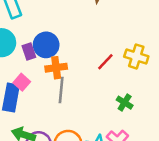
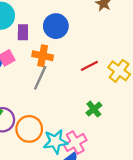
blue circle: (46, 45) -> (56, 26), moved

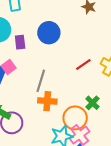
orange cross: (43, 56) -> (47, 101), moved
orange circle: (29, 129) -> (75, 118), moved

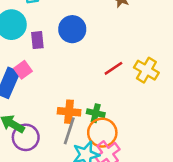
gray line: (41, 81) -> (69, 131), moved
green cross: (92, 103) -> (96, 113), moved, turned -32

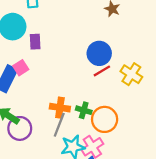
blue circle: (72, 29) -> (99, 53), moved
orange circle: (102, 133) -> (105, 119), moved

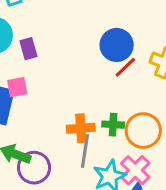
pink square: (21, 68) -> (17, 87), turned 35

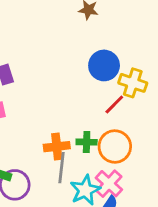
blue circle: (117, 45) -> (104, 65), moved
red line: (125, 67) -> (114, 105), moved

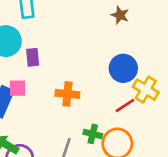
orange cross: (57, 147) -> (67, 94), moved

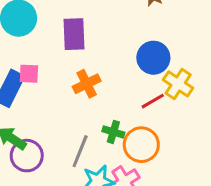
purple rectangle: (33, 57) -> (74, 34), moved, size x1.5
orange cross: (67, 94) -> (87, 84), turned -35

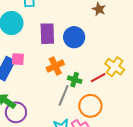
blue circle: (153, 58) -> (74, 37), moved
green cross: (113, 132) -> (75, 80), moved
gray line: (80, 151) -> (64, 95), moved

